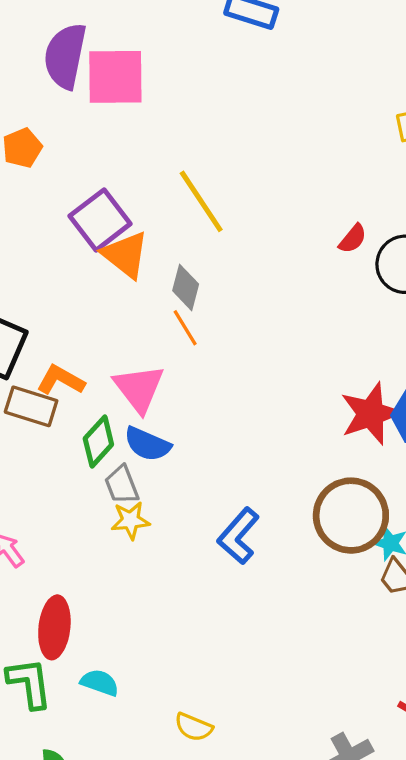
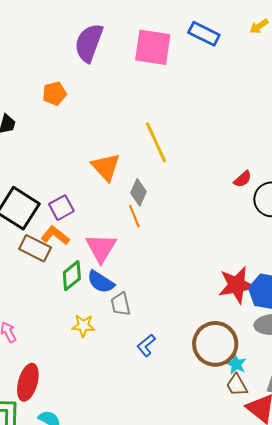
pink square: (115, 77) -> (153, 47), moved
purple square: (100, 220) -> (61, 208), moved, size x0.7
gray trapezoid: (122, 485) -> (121, 304), moved
blue L-shape: (238, 536) -> (146, 345), size x0.7

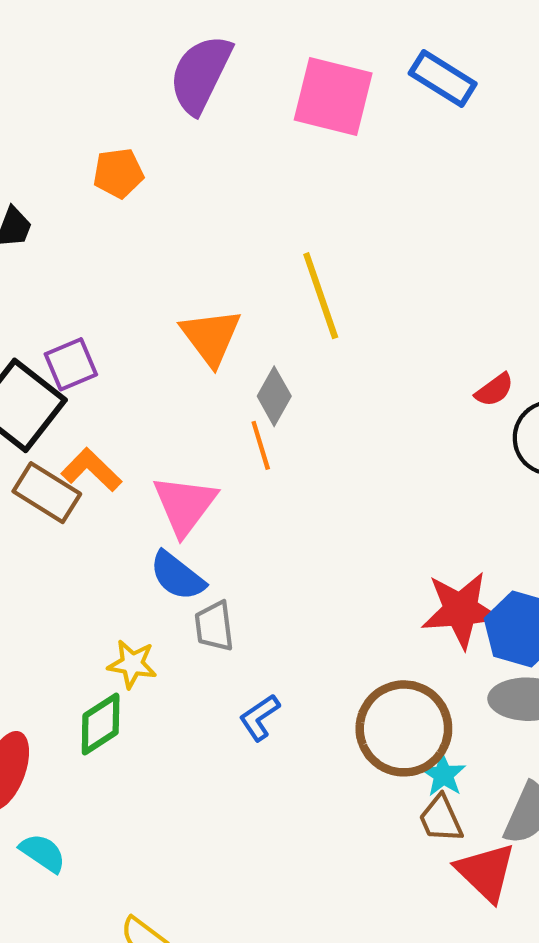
purple square: (61, 208) -> (71, 364), moved
green diamond: (72, 276) -> (101, 724), moved

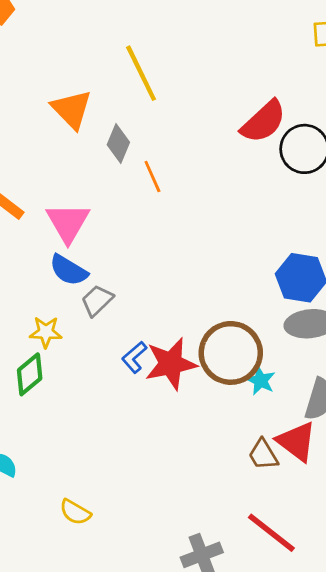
red semicircle: (494, 390) -> (263, 122), size x1.8
orange line: (261, 445) -> (152, 177), moved
red star: (461, 610) -> (171, 364), moved
gray trapezoid: (214, 626) -> (97, 300), turned 60
brown trapezoid: (441, 819) -> (263, 455), moved

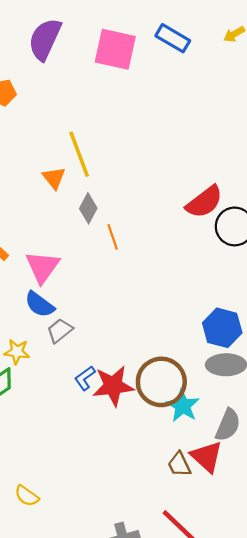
yellow line: (141, 73) -> (79, 154), moved
orange triangle: (72, 109) -> (54, 178), size x0.7
cyan star: (261, 380) -> (183, 406), size x1.4

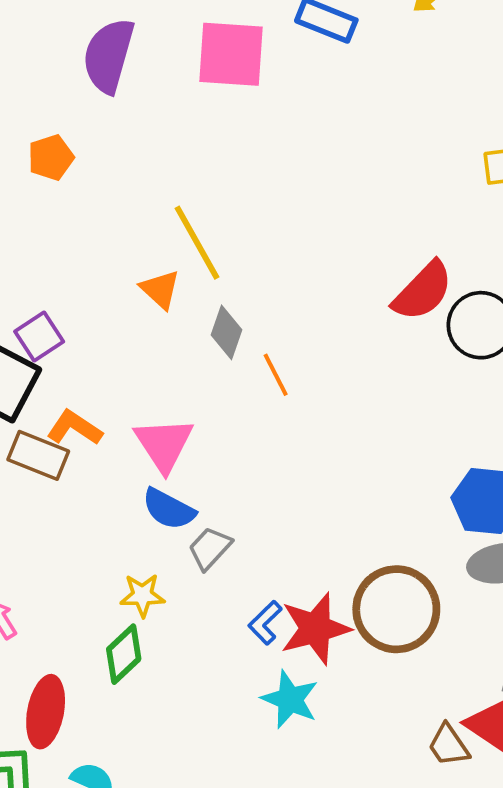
cyan star: (183, 406) -> (290, 699), moved

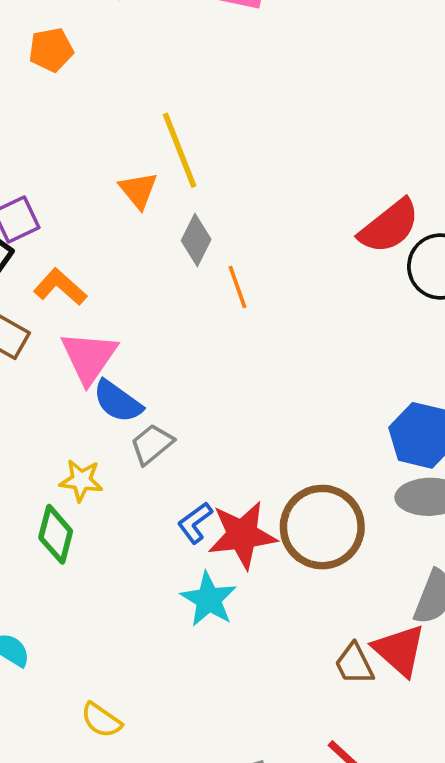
orange L-shape: (75, 428) -> (60, 287), moved
pink triangle: (164, 444) -> (89, 357), moved
green diamond: (124, 654) -> (56, 534), turned -40

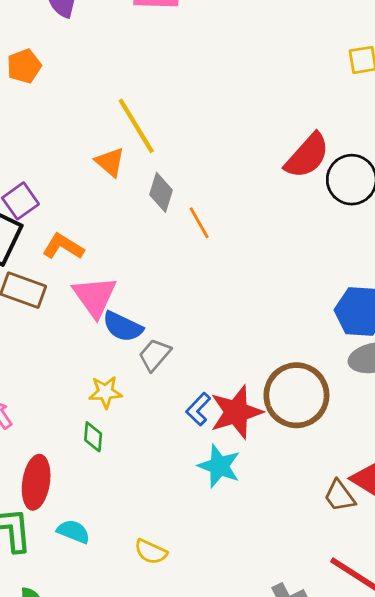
green diamond: (56, 534) -> (93, 437), size x0.7
yellow semicircle: (101, 720) -> (151, 552), moved

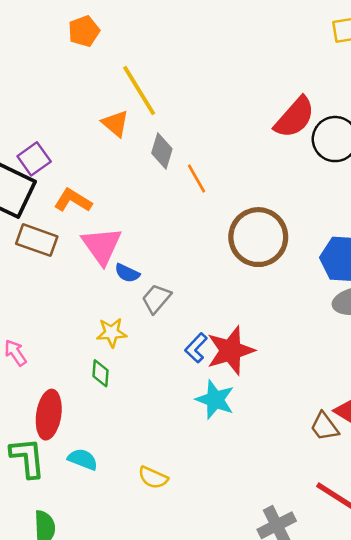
orange pentagon: (24, 66) -> (84, 31), moved
blue semicircle: (123, 327) -> (127, 273), size x0.7
brown circle: (296, 395) -> (258, 237), moved

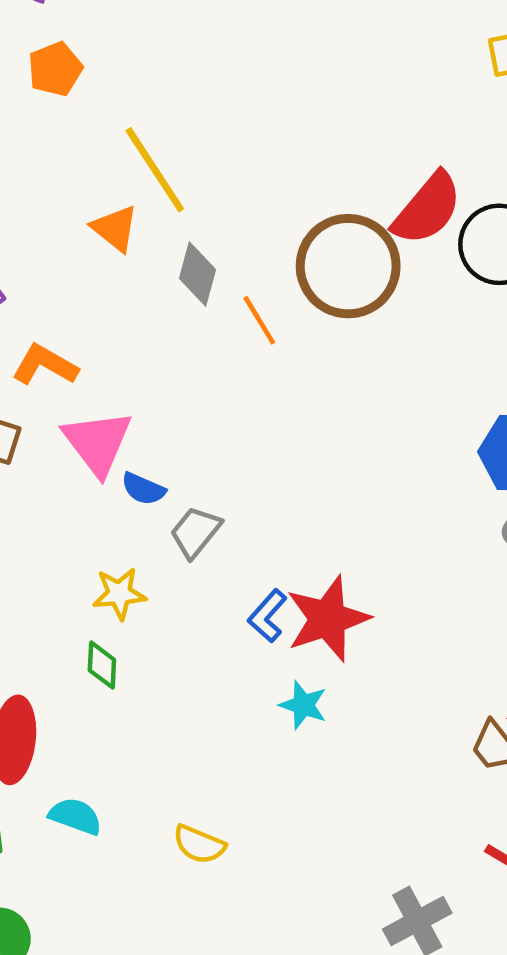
brown circle: (258, 237) -> (348, 266), moved
cyan star: (215, 400) -> (303, 705), size x0.7

